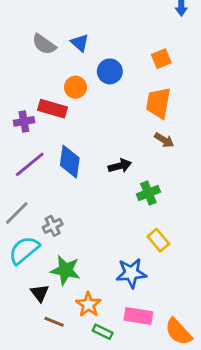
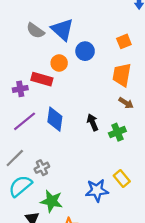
blue triangle: (80, 43) -> (62, 30), size x1.6
black arrow: (120, 166) -> (93, 122), turned -98
green cross: (148, 193) -> (117, 132), moved
blue star: (131, 273) -> (97, 190), moved

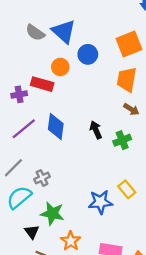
orange square: (124, 41) -> (129, 44), size x1.6

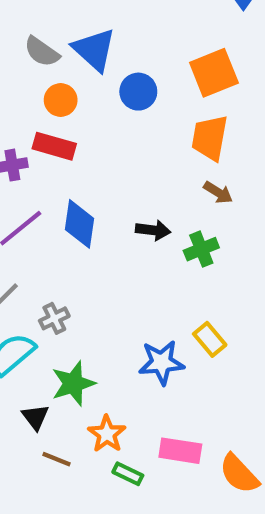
orange circle: (60, 67) -> (61, 100), moved
black arrow: (96, 130) -> (153, 230), turned 120
green star: (52, 213) -> (73, 383), turned -30

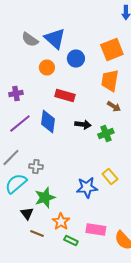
orange circle: (61, 100) -> (47, 68), moved
red rectangle: (54, 146) -> (65, 96), moved
gray cross: (54, 318) -> (36, 167), turned 32

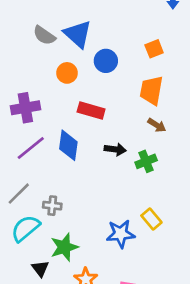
orange square: (112, 50) -> (154, 49), size x0.6
purple cross: (16, 94) -> (25, 108), size x1.5

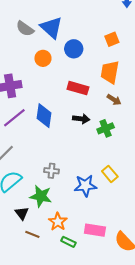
red rectangle: (91, 110) -> (78, 88), moved
gray cross: (52, 206) -> (51, 171), moved
green star: (64, 247) -> (41, 196), turned 30

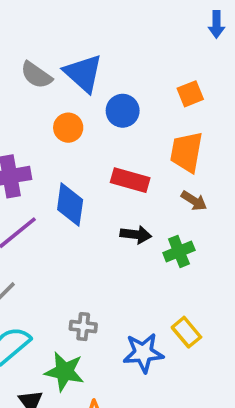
blue diamond: (44, 116) -> (70, 205), moved

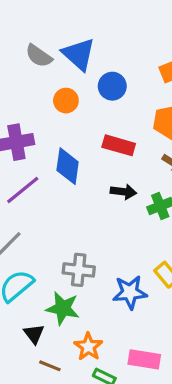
gray cross: (83, 327) -> (79, 270), size x1.4

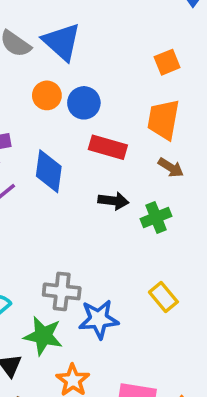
blue circle: (112, 86) -> (84, 103), moved
blue star: (130, 292) -> (99, 319), moved

